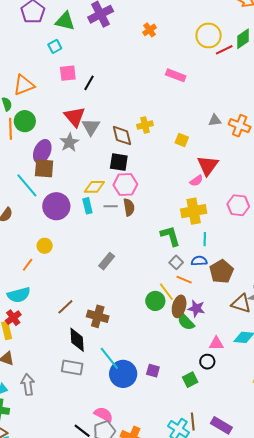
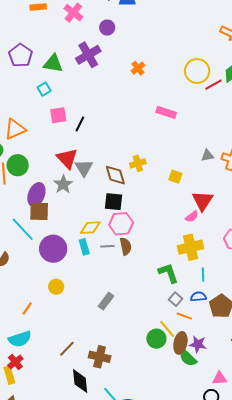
yellow circle: (45, 246) -> (56, 287), moved

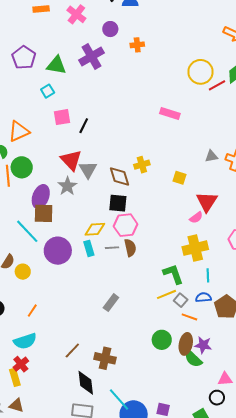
orange cross: (138, 68) -> (137, 45), moved, turned 32
yellow circle: (56, 287) -> (23, 272), moved
yellow line: (167, 329) -> (166, 294), moved, turned -72

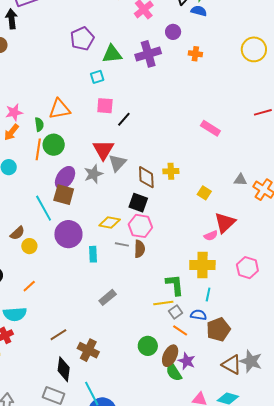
green triangle: (56, 65) -> (112, 54), turned -30
yellow circle: (200, 72) -> (254, 49), moved
cyan rectangle: (89, 248) -> (93, 254), moved

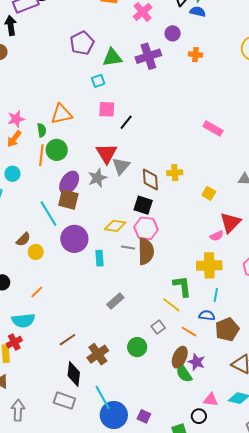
brown semicircle: (140, 249) -> (146, 251), size x1.5
yellow line: (163, 303) -> (171, 305), turned 48
gray square: (176, 312) -> (158, 327), moved
green circle: (148, 346) -> (137, 347), moved
brown cross: (88, 350) -> (98, 354), turned 30

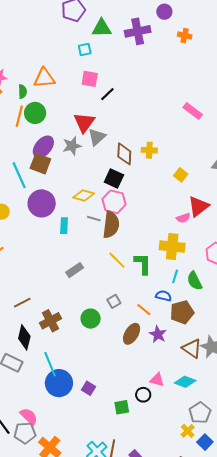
yellow line: (171, 305) -> (117, 260), moved
purple star: (197, 362) -> (158, 334), moved
green semicircle: (184, 373) -> (195, 281), moved

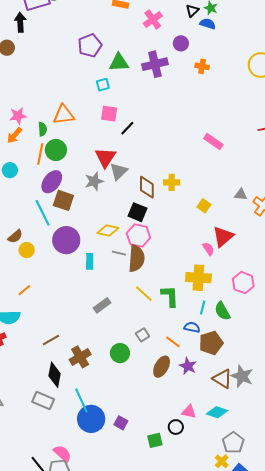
purple ellipse: (43, 147) -> (52, 182), moved
pink semicircle: (183, 218) -> (208, 249), turned -104

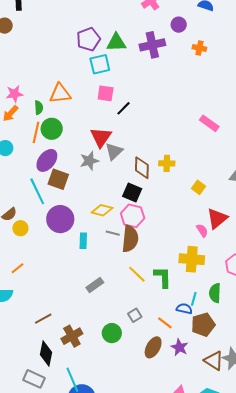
purple pentagon: (90, 46) -> (88, 39), moved
cyan square: (103, 85) -> (100, 64), size x1.5
cyan line: (203, 307) -> (194, 299), moved
green semicircle: (222, 311) -> (215, 293), turned 30

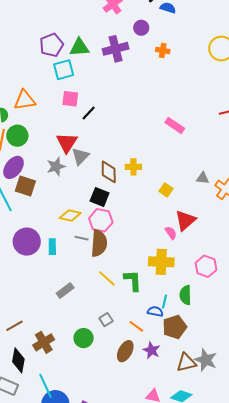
purple circle: (60, 219) -> (27, 242), moved
brown triangle: (214, 361) -> (186, 363), turned -45

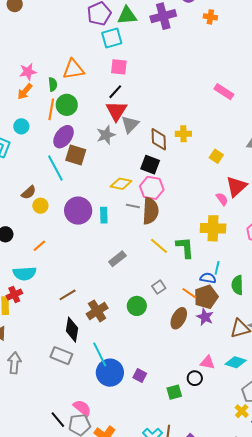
black line: (89, 113) -> (115, 92), moved
green semicircle: (185, 295) -> (237, 285), moved
brown pentagon: (175, 327) -> (206, 297), moved

